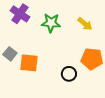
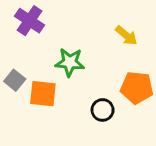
green star: (51, 23) -> (70, 62), moved

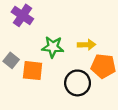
yellow arrow: (126, 36) -> (87, 45), moved, turned -42
black circle: (103, 110) -> (78, 83), size x1.5

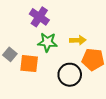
purple cross: (22, 15) -> (39, 17), moved

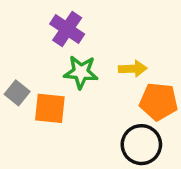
black circle: (70, 75) -> (141, 145), moved

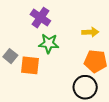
yellow arrow: (133, 69) -> (90, 32), moved

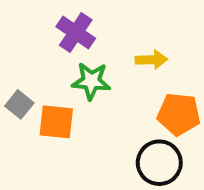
yellow arrow: (90, 32) -> (151, 60), moved

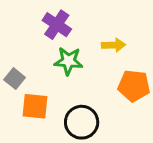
orange square: (56, 122) -> (35, 106), moved
black circle: (159, 163) -> (82, 122), moved

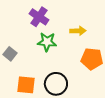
orange square: (35, 106) -> (26, 85), moved

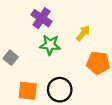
yellow arrow: (78, 31) -> (83, 33), turned -49

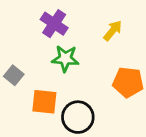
yellow arrow: (83, 33) -> (113, 31), moved
orange square: (28, 91) -> (44, 102), moved

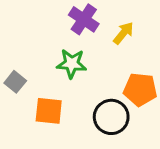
purple cross: (54, 24) -> (84, 19), moved
black circle: (78, 117) -> (111, 117), moved

